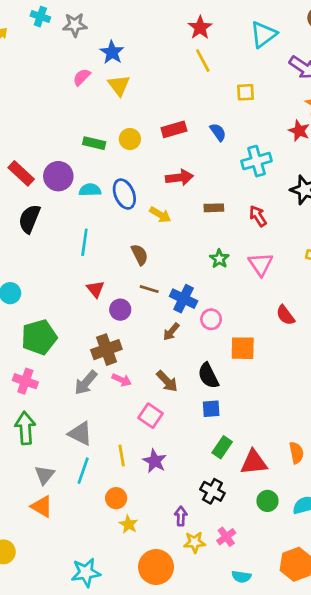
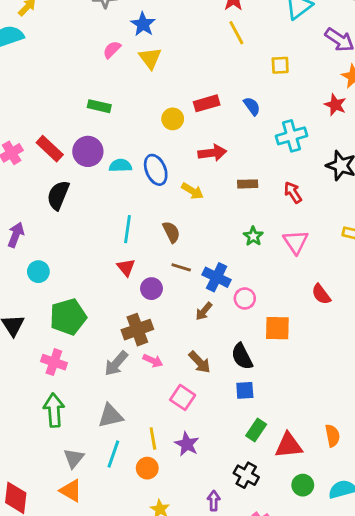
yellow circle: (130, 139) -> (173, 119), moved
green rectangle: (94, 143) -> (99, 106), moved
cyan line: (84, 242) -> (127, 229), moved
gray triangle: (80, 434) -> (110, 416), turned -40
orange circle: (116, 498) -> (147, 468), moved

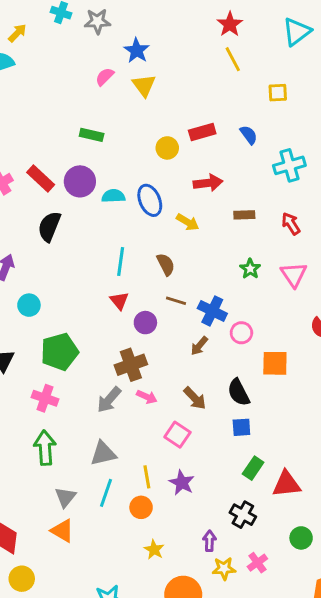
green circle: (303, 485) -> (301, 538), moved

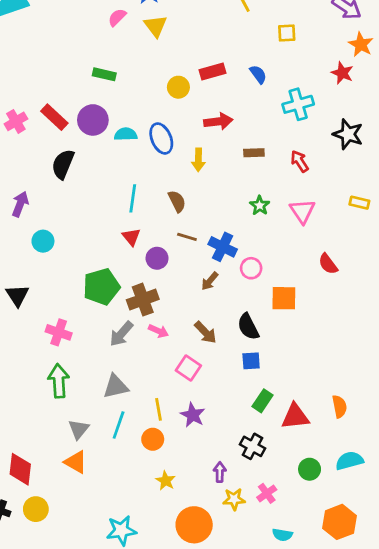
yellow arrow: (188, 222) -> (198, 160), turned 60
green pentagon: (60, 352) -> (101, 287), moved

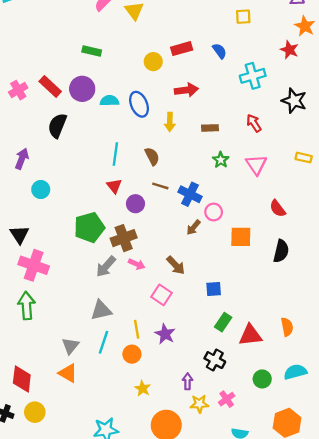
brown rectangle: (254, 153) -> (210, 128), moved
brown arrow: (210, 281) -> (193, 227), moved
black semicircle: (248, 327) -> (281, 251), moved, turned -140
pink cross: (59, 332) -> (34, 265), moved, size x1.4
green arrow: (59, 381) -> (27, 306), moved

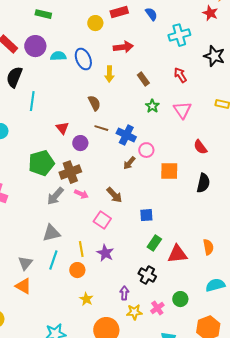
brown rectangle: (210, 128) -> (143, 79), turned 56
cyan line: (115, 154) -> (32, 101), moved
green circle: (262, 379) -> (180, 299), moved

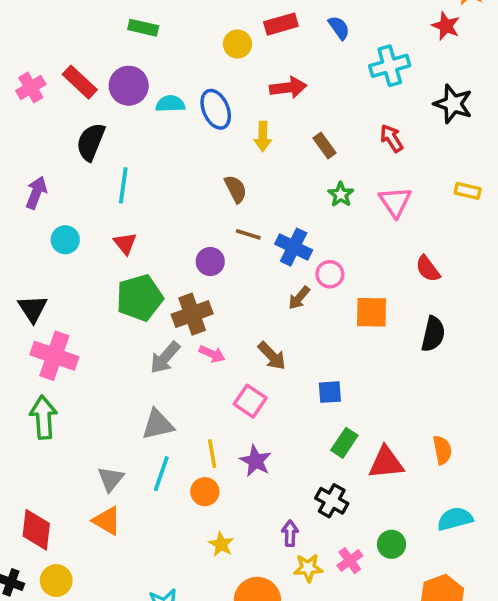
red triangle: (62, 128) -> (125, 243), moved

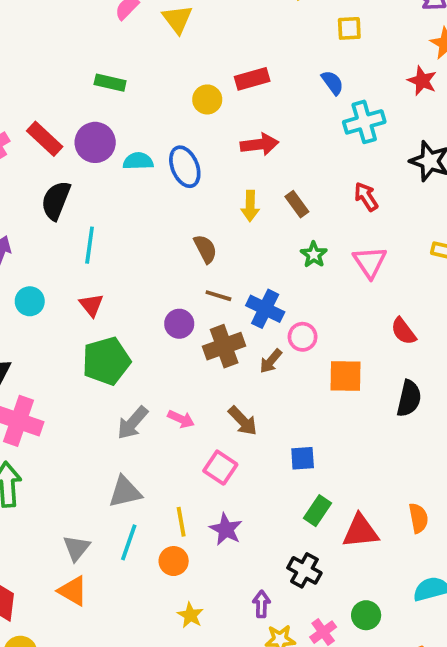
blue semicircle: (339, 28) -> (332, 83), moved
yellow arrow: (263, 136) -> (250, 206), moved
brown cross: (192, 314) -> (224, 346), moved

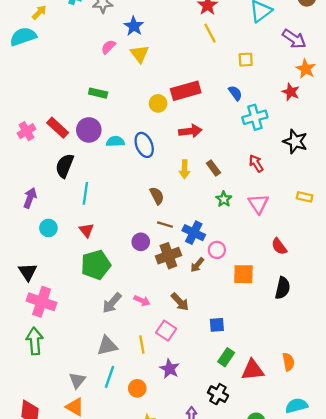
red rectangle: (252, 79) -> (186, 91), size x1.4
yellow line: (181, 522) -> (142, 344), moved

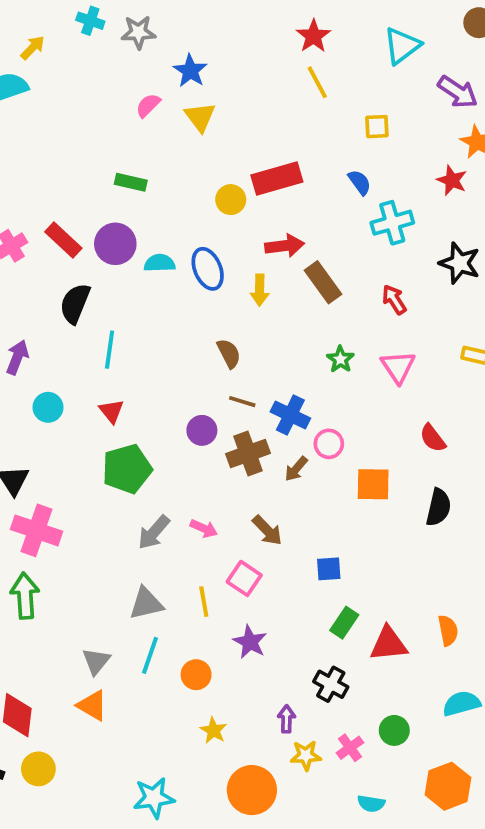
brown rectangle: (213, 168) -> (323, 282), moved, size x1.5
yellow arrow: (185, 169) -> (260, 290), moved

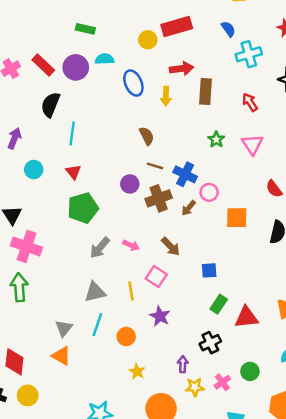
cyan semicircle: (160, 263) -> (105, 59), moved
brown rectangle: (323, 282) -> (205, 91), turned 40
black cross: (331, 684) -> (210, 343), turned 35

